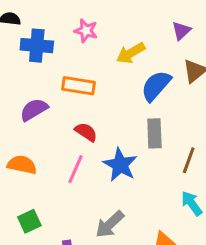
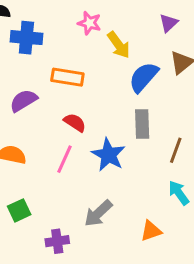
pink star: (86, 31) -> (89, 23), moved
yellow arrow: (131, 53) -> (119, 45), turned -96

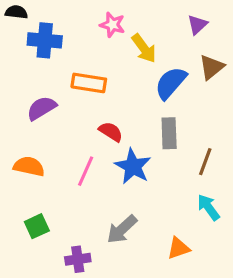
red semicircle: (75, 123) -> (111, 132), moved

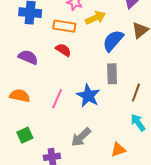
yellow arrow: (144, 48) -> (95, 18), turned -78
orange rectangle: (89, 83) -> (64, 26), moved
purple semicircle: (42, 108) -> (28, 57), turned 54
red semicircle: (111, 132) -> (63, 50), moved

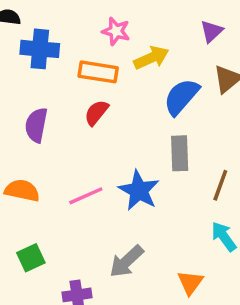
red semicircle: (63, 50) -> (96, 113), turned -84
purple semicircle: (28, 57) -> (36, 125), turned -102
pink line: (57, 99) -> (86, 196), turned 42
orange triangle: (118, 150) -> (190, 283), turned -35

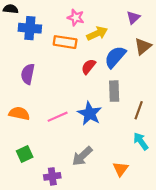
red semicircle: (96, 113) -> (89, 67), moved

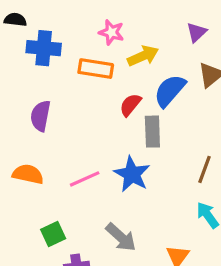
gray rectangle: (114, 91) -> (152, 132), moved
green square: (25, 154) -> (53, 234), moved
gray arrow: (82, 156) -> (121, 237), turned -95

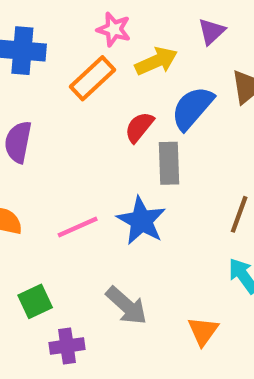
purple triangle: (197, 32) -> (212, 31), moved
orange rectangle: (96, 69) -> (93, 78), turned -52

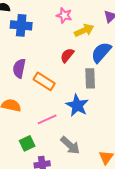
orange rectangle: (93, 78) -> (44, 81), moved, turned 75
red semicircle: (139, 127) -> (67, 55), moved
pink line: (78, 227) -> (47, 119), moved

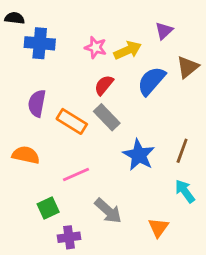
pink star: (64, 15) -> (96, 47), moved
gray rectangle: (90, 78) -> (107, 117), moved, turned -42
blue star: (77, 105) -> (139, 155), moved

